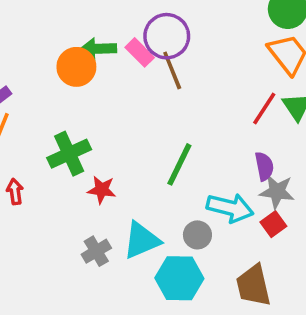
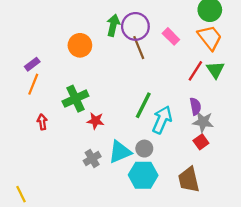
green arrow: (98, 49) -> (113, 25), moved, turned 105
pink rectangle: (140, 52) -> (171, 36), moved
cyan arrow: (230, 208) -> (162, 120), moved, turned -80
gray circle: (197, 235) -> (144, 149), moved

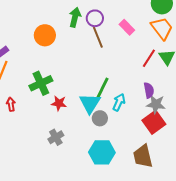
purple circle: (135, 26) -> (95, 18), size x0.7
cyan arrow: (162, 120) -> (119, 102), size x0.7
red square: (201, 142) -> (154, 122), size x1.6
gray circle: (144, 149) -> (100, 118), moved
cyan triangle: (120, 152) -> (90, 103), moved, turned -35

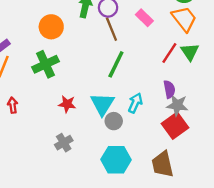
green cross: (41, 83) -> (46, 64), moved
green line: (102, 89) -> (116, 64), moved

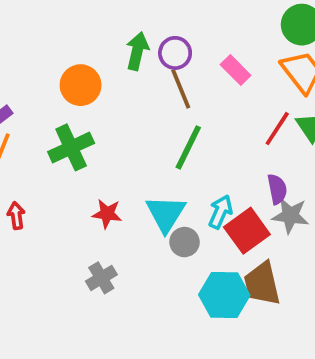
red square: (175, 126) -> (247, 231), moved
cyan hexagon: (116, 160) -> (224, 295), moved
brown trapezoid: (163, 164) -> (262, 284), moved

